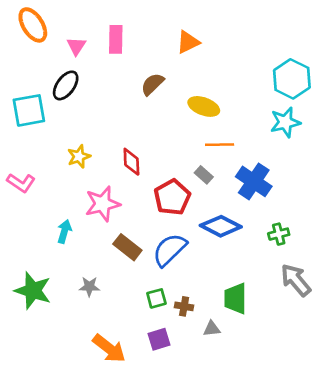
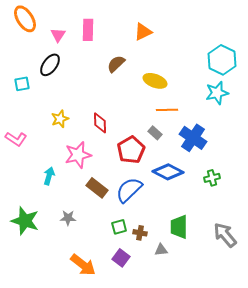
cyan square: (29, 110) -> (22, 84), size x0.6
gray arrow: (296, 280) -> (225, 235), moved
purple square: (159, 339) -> (121, 258), turned -36

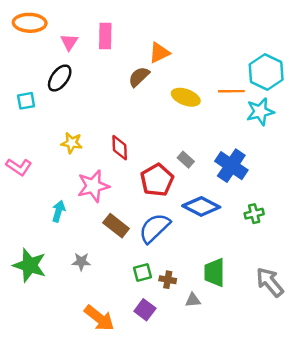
orange ellipse: (25, 19) -> (30, 23), turned -56
orange triangle: (143, 32) -> (159, 53), moved
orange line: (167, 110) -> (231, 91), moved
yellow star: (60, 119) -> (72, 143), turned 30

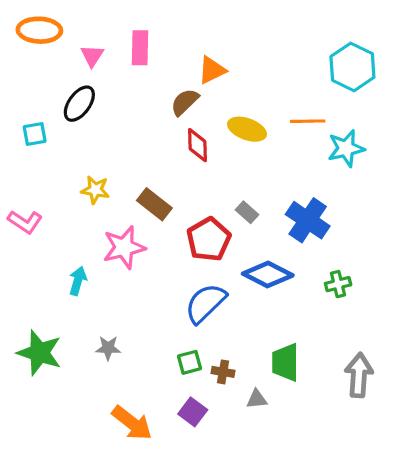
cyan hexagon: (266, 72) -> (352, 67), moved
red diamond: (120, 148) -> (198, 145), moved
brown rectangle: (116, 226) -> (154, 204), moved
gray arrow: (270, 282) -> (359, 375), turned 44

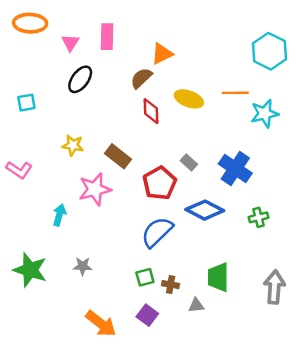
black ellipse: (79, 104) -> (80, 79), moved

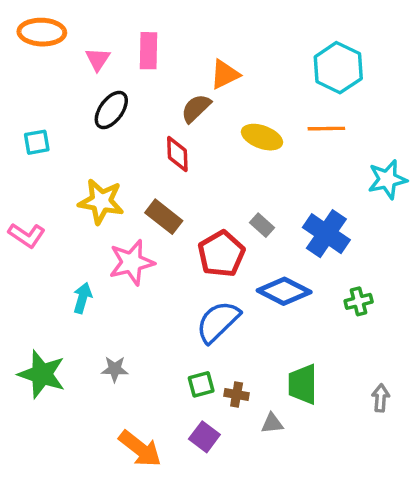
cyan hexagon: (269, 51) -> (338, 68), moved
red diamond: (151, 111) -> (177, 154), moved
cyan star: (265, 114) -> (387, 179), moved
yellow star: (73, 145) -> (101, 201), size x1.5
gray arrow: (274, 287) -> (381, 398), size x0.6

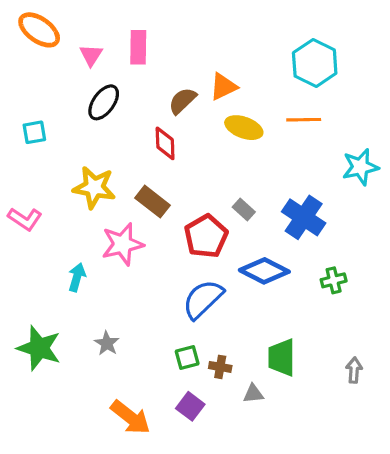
orange ellipse: (42, 32) -> (39, 30), turned 33
orange triangle: (225, 74) -> (223, 87), moved
gray star: (115, 369) -> (107, 343), turned 30

